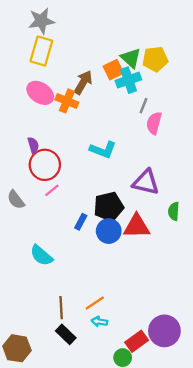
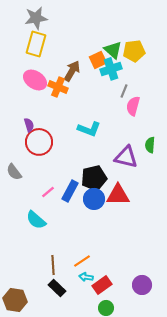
pink line: (52, 190) -> (48, 192), moved
green semicircle: (174, 211) -> (150, 145), moved
blue rectangle: (81, 222) -> (70, 191), size x1.5
purple circle: (164, 331) -> (142, 285), size x0.7
red rectangle: (137, 341) -> (102, 285), moved

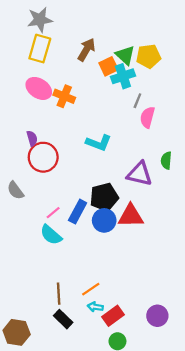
brown arrow: (72, 71) -> (86, 50), moved
cyan semicircle: (36, 220) -> (51, 235), moved

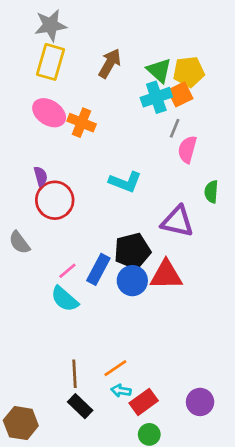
orange square: (109, 66) -> (180, 94), moved
green semicircle: (166, 161) -> (211, 192), moved

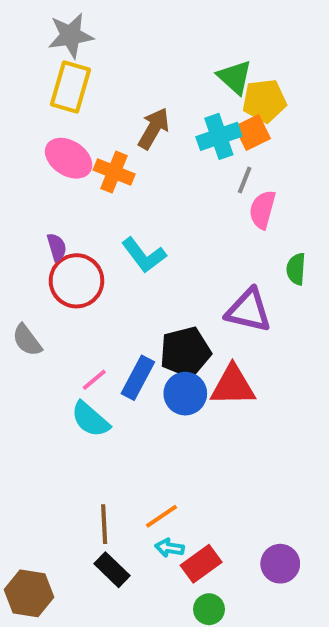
brown arrow: (110, 63) -> (154, 129), moved
green triangle: (159, 70) -> (235, 77), moved
cyan L-shape: (125, 182) -> (144, 255), moved, turned 32

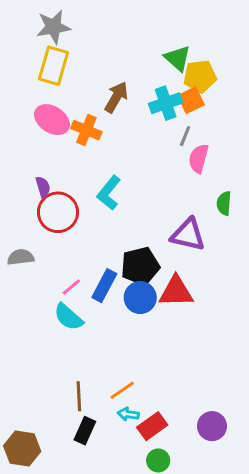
cyan L-shape: (144, 255) -> (109, 193), turned 76
gray semicircle: (27, 340) -> (21, 257), turned 120
black rectangle: (112, 570) -> (85, 431), turned 70

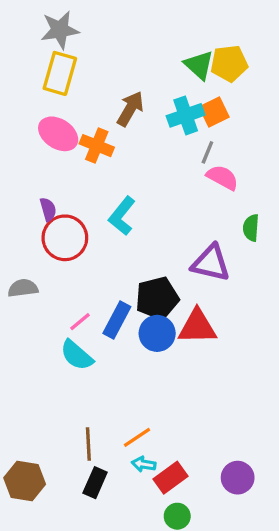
yellow pentagon: (200, 76) -> (229, 63), moved
pink semicircle: (199, 158) -> (223, 177), turned 104
brown hexagon: (22, 449) -> (25, 481), moved

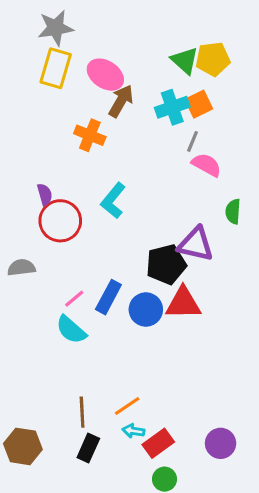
pink ellipse: (58, 134) -> (105, 75), moved
black pentagon: (157, 298) -> (166, 264), moved

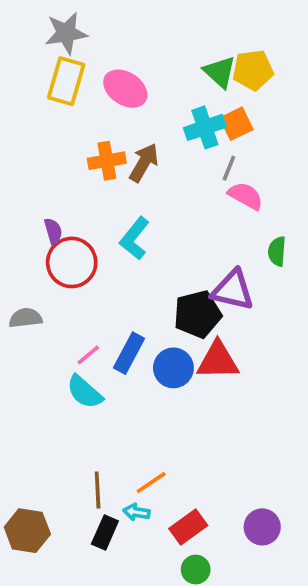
brown arrow: (121, 101) -> (144, 163), moved
orange cross: (90, 135) -> (107, 161), turned -32
cyan arrow: (133, 431) -> (136, 512), moved

